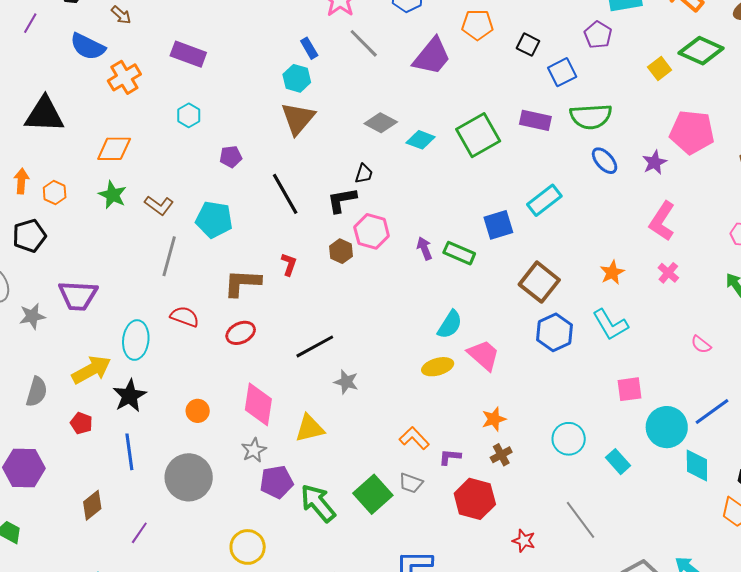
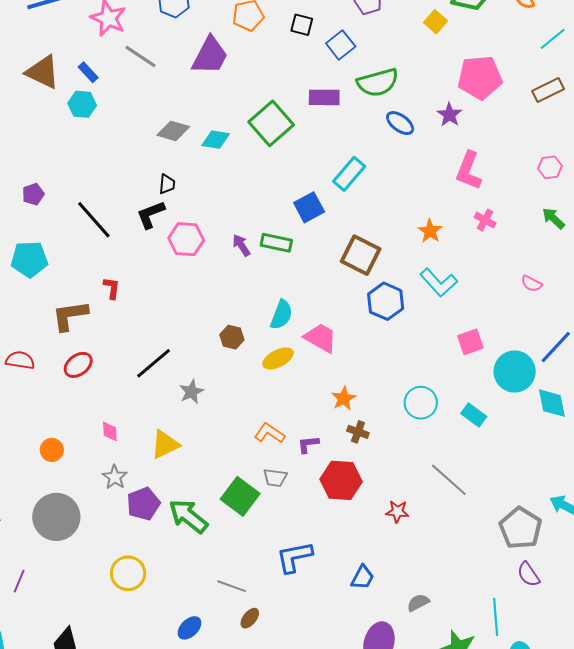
brown triangle: (298, 119) -> (43, 72), moved, turned -33
brown hexagon: (341, 251) -> (232, 337), moved
gray star: (346, 382) -> (192, 392), turned -30
pink diamond: (258, 404) -> (110, 431), size x0.5
brown cross: (501, 455) -> (358, 432), turned -30

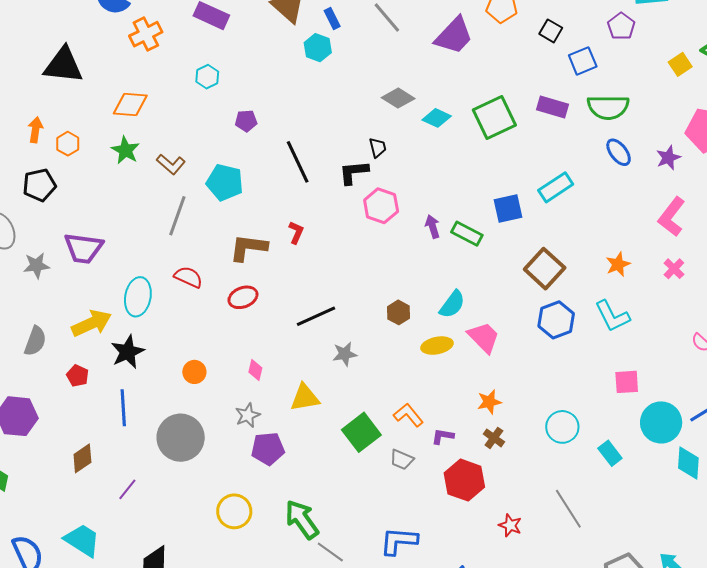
black trapezoid: (167, 184) -> (378, 148), turned -35
green square: (240, 496) -> (361, 432), moved
green arrow: (188, 516) -> (302, 519), moved

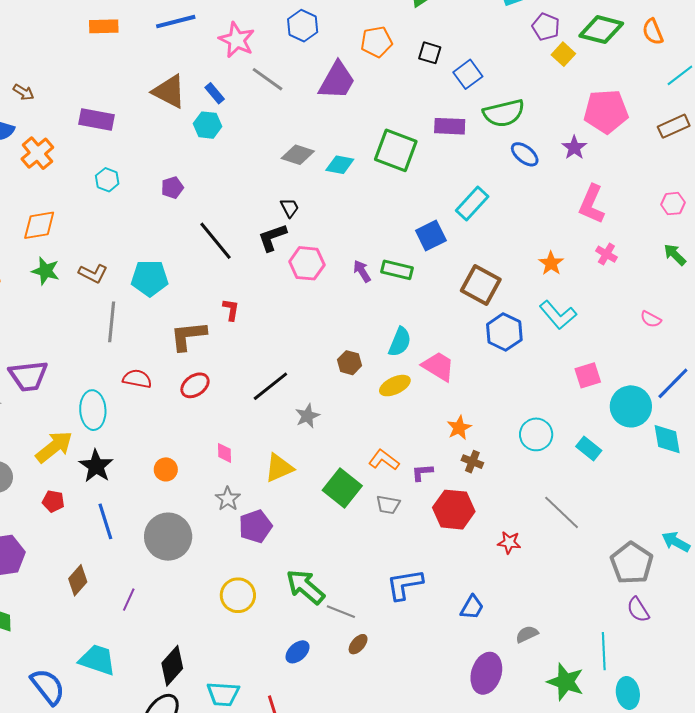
purple pentagon: (621, 26) -> (546, 27), moved
green square: (494, 117) -> (396, 150), turned -30
purple pentagon: (246, 121) -> (172, 188), moved

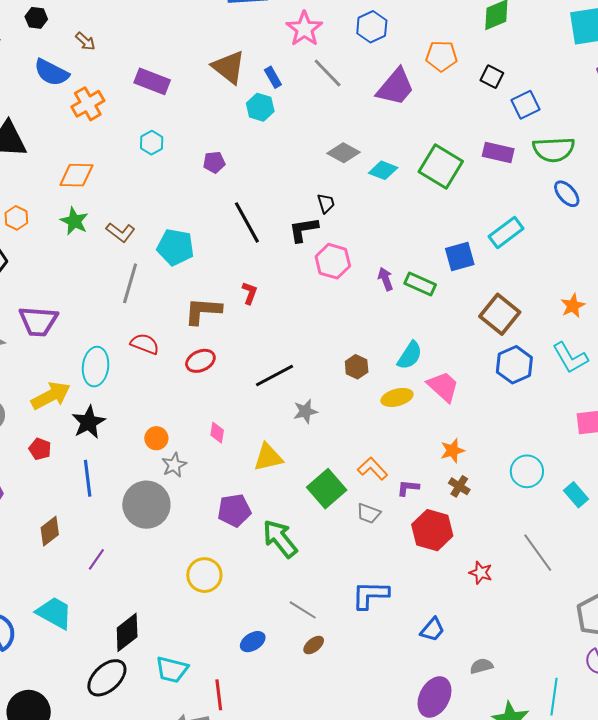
gray star: (228, 499) -> (174, 465), moved
green arrow: (305, 587) -> (280, 539), moved

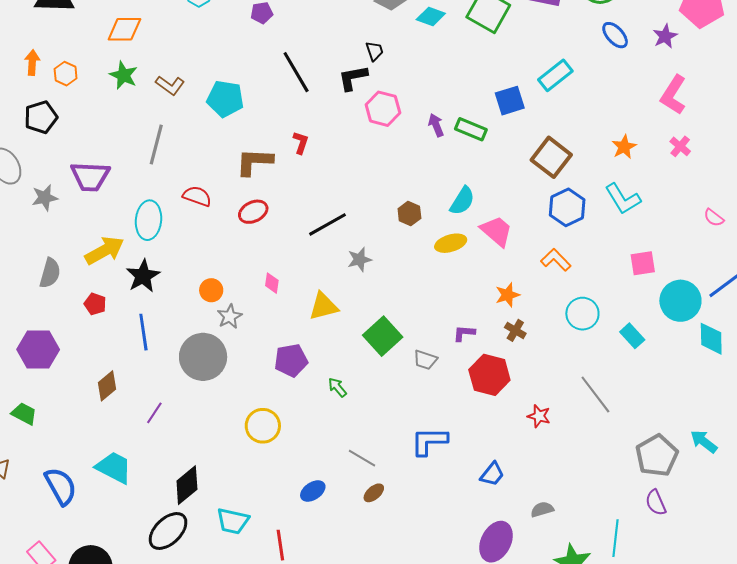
gray line: (130, 283) -> (156, 145), moved
orange L-shape: (373, 469) -> (556, 260), moved
green arrow: (280, 539) -> (337, 387), size x0.5

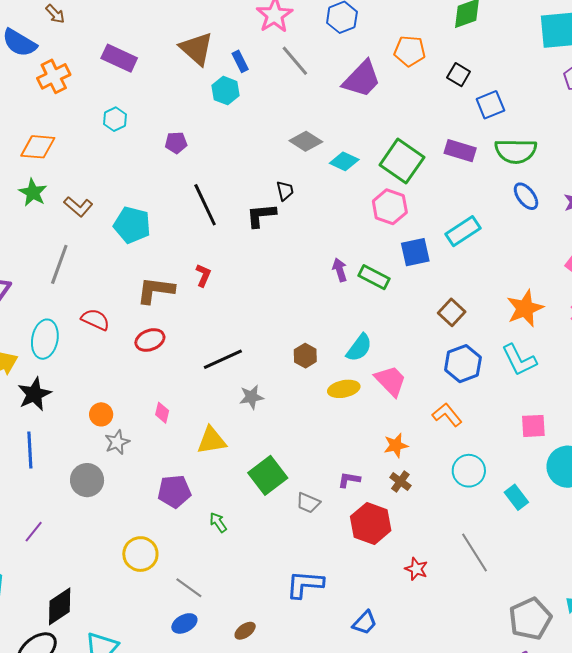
pink hexagon: (383, 109) -> (390, 207), moved
orange star: (624, 147) -> (525, 308), size x1.5
brown square: (551, 157) -> (452, 312), size x0.7
gray circle: (203, 357) -> (87, 480), size x0.7
gray line: (362, 458) -> (189, 588), moved

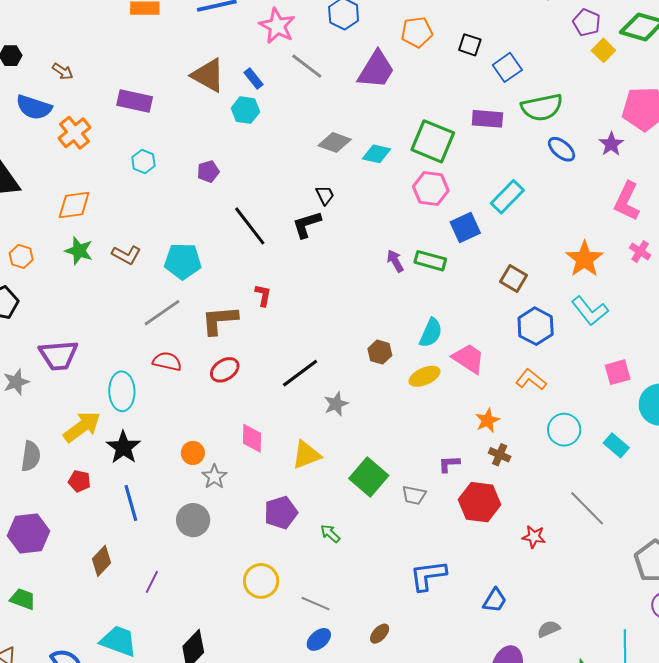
gray line: (59, 264) -> (162, 313), moved, turned 48
pink diamond: (162, 413) -> (252, 438), size x1.4

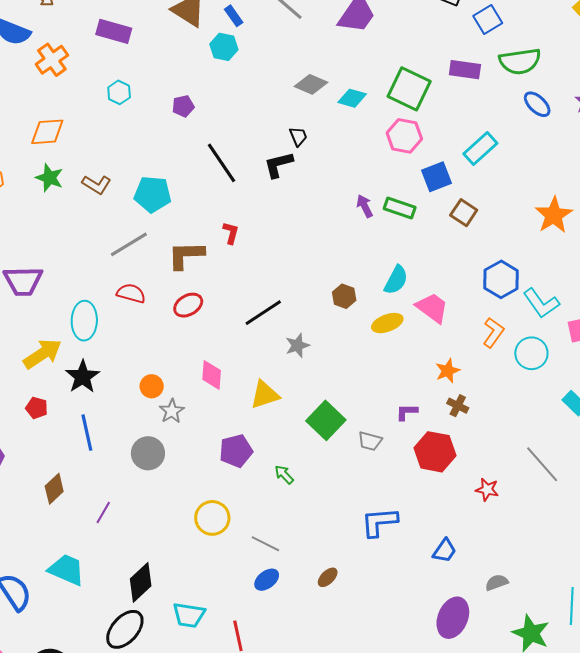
brown square: (514, 279) -> (464, 213), moved
cyan L-shape: (590, 311) -> (541, 303), moved
orange L-shape: (531, 380) -> (493, 332), turned 84
cyan circle: (564, 430) -> (531, 353), moved

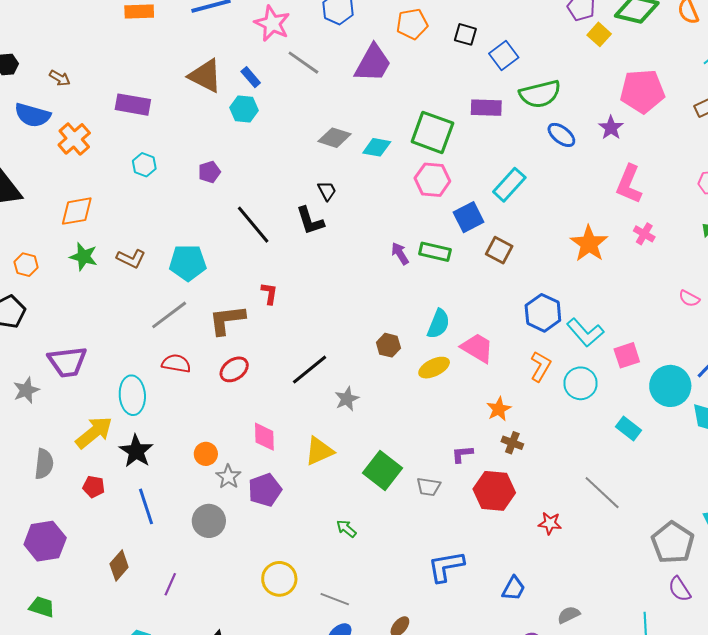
black L-shape: (278, 165) -> (310, 221), turned -88
purple pentagon: (236, 451) -> (265, 490), moved

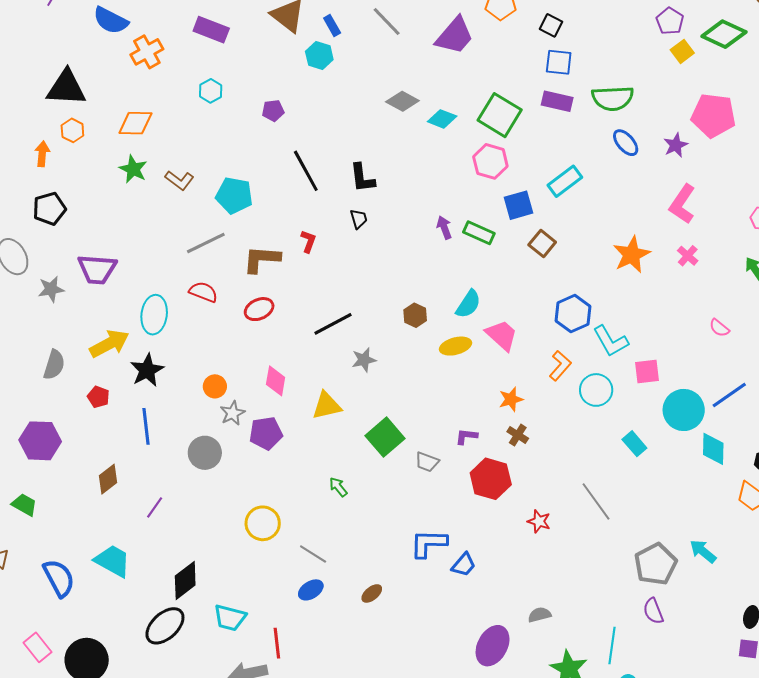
blue square: (504, 56) -> (559, 62), moved, turned 32
black trapezoid: (327, 191) -> (359, 219), moved
orange hexagon: (26, 265) -> (72, 130), moved
blue trapezoid: (514, 588) -> (464, 565), moved

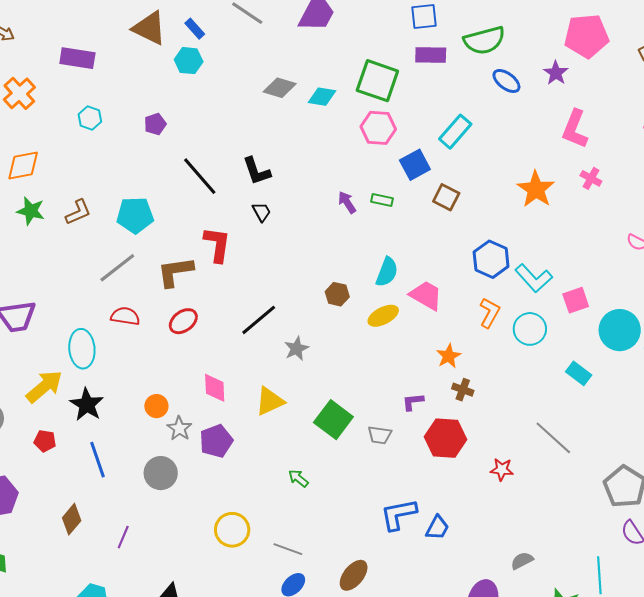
brown L-shape: (179, 180) -> (78, 212), turned -48
green rectangle: (479, 233) -> (382, 200), size x0.7
red L-shape: (308, 241) -> (217, 244), size x1.6
brown ellipse: (372, 593) -> (354, 575), size x1.5

